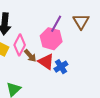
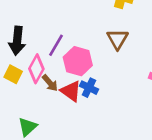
purple line: (56, 24) -> (56, 45), moved
blue cross: (61, 67) -> (89, 88), moved, turned -32

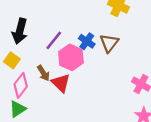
pink diamond: (36, 69) -> (21, 85), moved
blue cross: (89, 88) -> (87, 41), moved

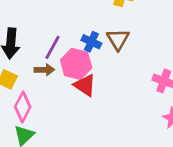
brown arrow: (43, 73) -> (44, 70), moved, turned -49
red triangle: (61, 83) -> (85, 85), moved

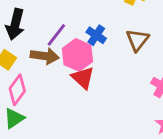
brown triangle: (118, 39) -> (137, 40), moved
brown arrow: (44, 70) -> (45, 56), size x1.4

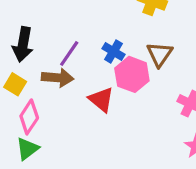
pink hexagon: (77, 55) -> (132, 74), moved

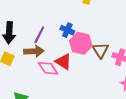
brown triangle: (160, 54) -> (100, 50), moved
pink diamond: (29, 117) -> (48, 68), moved, turned -60

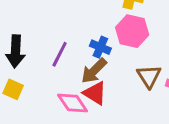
pink hexagon: (81, 43) -> (132, 31), moved
brown arrow: (34, 51) -> (94, 71), moved, turned 138

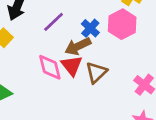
brown triangle: (149, 76) -> (96, 72), moved

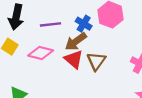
purple line: (54, 22) -> (51, 24), turned 48
pink diamond: (50, 67) -> (41, 53), moved, turned -50

